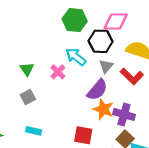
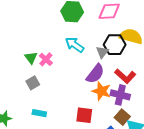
black hexagon: (101, 41) -> (115, 45), moved
pink cross: (58, 72) -> (46, 59), moved
red L-shape: (132, 76) -> (125, 76), moved

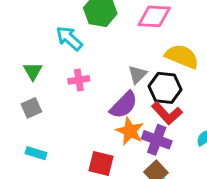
cyan arrow: (75, 45) -> (69, 38), moved
black hexagon: (115, 45) -> (165, 88), moved
pink cross: (46, 59) -> (79, 80), moved, turned 32

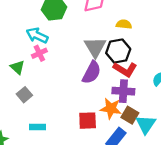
yellow semicircle: (182, 56) -> (124, 24), size x0.6
gray triangle: (137, 74) -> (95, 47), size x1.5
pink cross: (79, 80) -> (39, 53), moved
orange star: (130, 131) -> (111, 108), moved

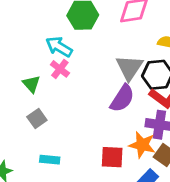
pink cross: (39, 53) -> (60, 69), turned -32

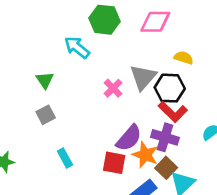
pink cross: (60, 69) -> (113, 88), moved
purple semicircle: (122, 98) -> (129, 138), moved
cyan rectangle: (50, 160) -> (65, 158), moved, turned 48

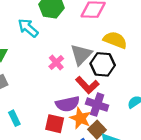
yellow semicircle: (184, 58) -> (115, 40), size x1.5
red L-shape: (173, 112) -> (87, 85), moved
purple semicircle: (129, 138) -> (68, 104), turned 35

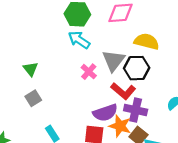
cyan arrow: (28, 28) -> (79, 40), moved

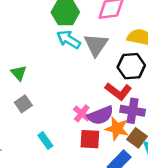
gray triangle: (113, 61) -> (96, 45), moved
pink cross: (89, 72) -> (82, 113), moved

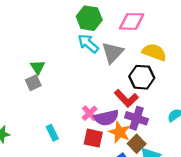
gray square: (23, 104) -> (33, 83), moved

